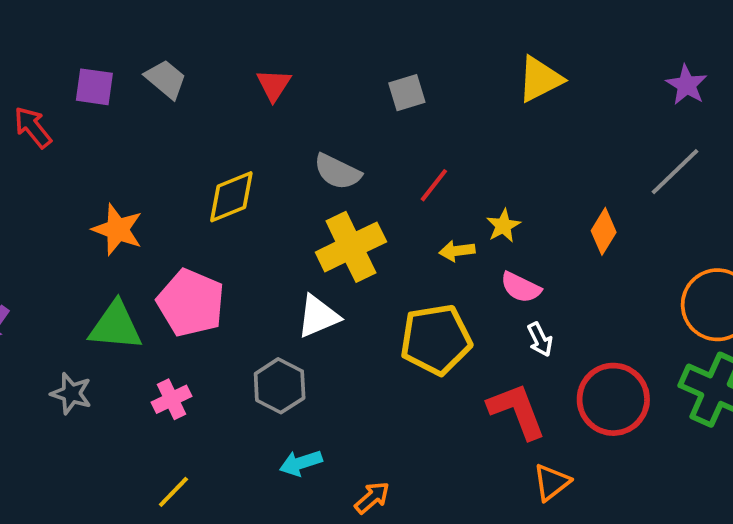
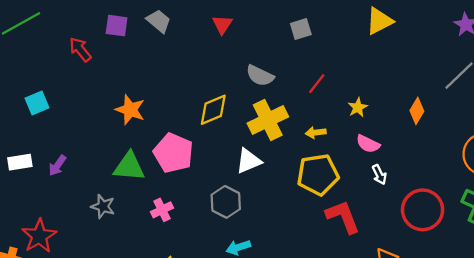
yellow diamond: (231, 197) -> (213, 110), moved
yellow arrow: (457, 251) -> (316, 133), moved
red L-shape: (517, 411) -> (343, 217), moved

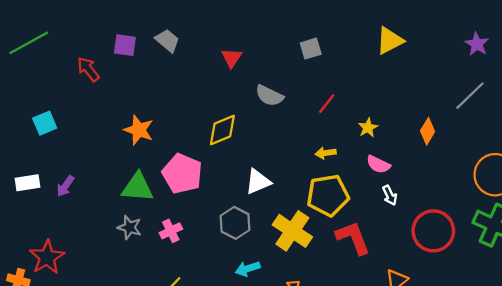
red triangle: (222, 24) -> (232, 58), moved
yellow cross: (268, 120) -> (292, 231), moved, turned -30
gray star: (103, 206) -> (130, 227), moved

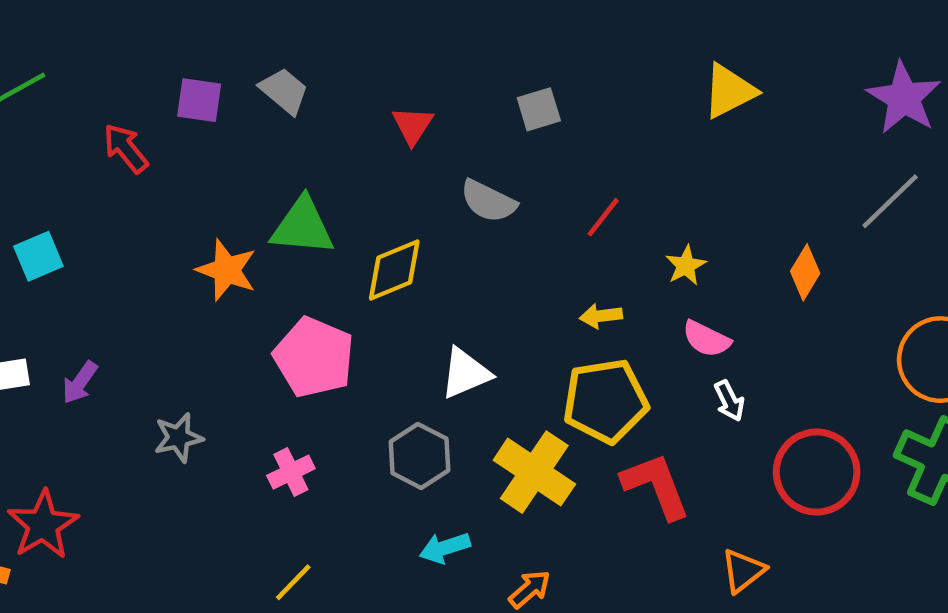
purple star: (477, 44) -> (904, 98), size x1.5
gray square: (311, 49) -> (539, 109), moved
green triangle: (138, 187) -> (302, 226), moved
gray star: (130, 227) -> (178, 438), moved, turned -30

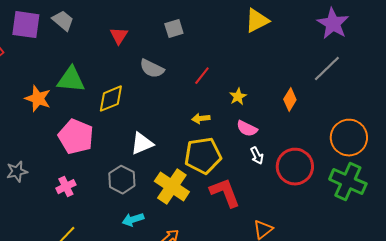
purple square: (199, 100) -> (26, 25), size x1.4
red circle: (817, 472) -> (295, 167), moved

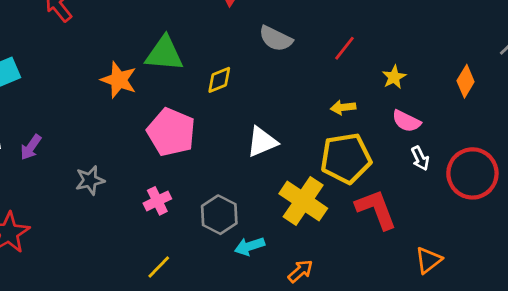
yellow diamond: (111, 99) -> (219, 80), size x0.7
gray hexagon: (122, 180) -> (219, 215), moved

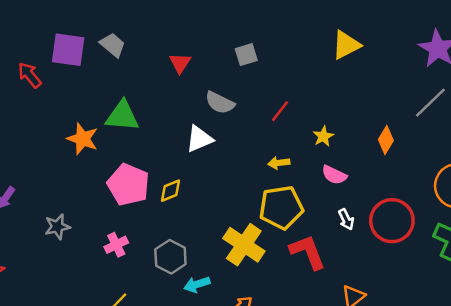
yellow diamond: (219, 80) -> (170, 191), moved
white triangle: (262, 142) -> (199, 139), moved
white arrow: (420, 158) -> (346, 219), moved

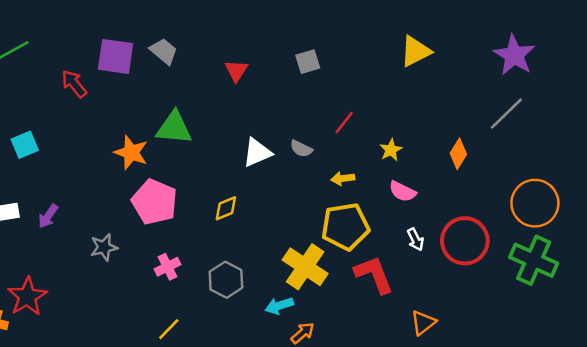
gray semicircle: (220, 103) -> (301, 149), moved, size x0.7
pink pentagon: (128, 185) -> (155, 202), moved
cyan arrow: (197, 284) -> (279, 306), moved

